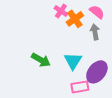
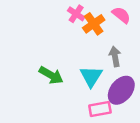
gray arrow: (95, 32) -> (115, 56), moved

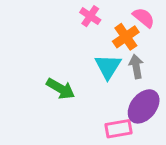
orange cross: (94, 24) -> (126, 37), moved
cyan triangle: (91, 76) -> (108, 66), moved

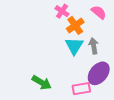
orange cross: (126, 37) -> (75, 25), moved
green arrow: (61, 89) -> (42, 83), moved

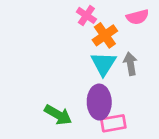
pink semicircle: (99, 12) -> (138, 17), turned 126
purple ellipse: (99, 73) -> (99, 102), moved, turned -40

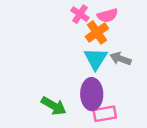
pink semicircle: (138, 17) -> (107, 15), moved
gray arrow: (130, 64) -> (121, 59), turned -60

